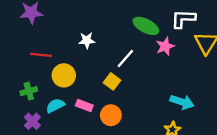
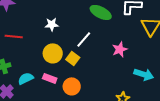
pink star: (165, 46) -> (120, 49), moved
yellow circle: (64, 75) -> (53, 53), moved
cyan arrow: (182, 102) -> (144, 74), moved

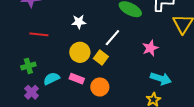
cyan arrow: (144, 74) -> (161, 79), moved

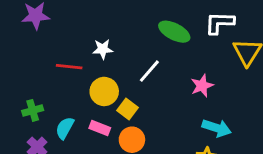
red line: (39, 34) -> (69, 67), moved
yellow square: (101, 58) -> (128, 109), moved
cyan semicircle: (51, 79) -> (65, 128), turned -35

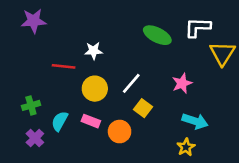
white line: (149, 71) -> (131, 83), moved
yellow square: (128, 109) -> (143, 108), moved

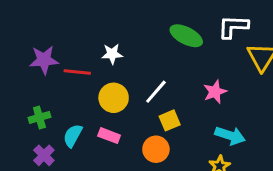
purple star: (34, 21) -> (44, 60), moved
yellow square: (143, 108) -> (170, 120), turned 30
orange circle: (120, 132) -> (156, 149), moved

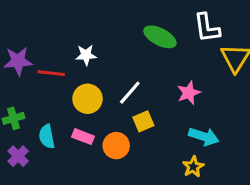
white L-shape: (233, 27) -> (207, 28), turned -100
cyan semicircle: (73, 136) -> (47, 137), turned -40
orange circle: (156, 149) -> (116, 146), moved

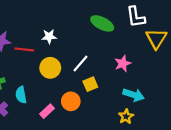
pink rectangle: (83, 137) -> (47, 111), moved, turned -64

